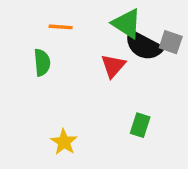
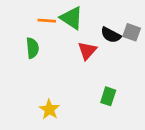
green triangle: (127, 24) -> (72, 18), moved
black semicircle: (144, 46) -> (111, 35), size x0.7

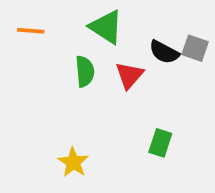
orange line: (47, 21) -> (31, 31), moved
green semicircle: (32, 48) -> (85, 71), moved

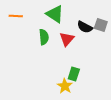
green rectangle: (160, 143) -> (74, 74), moved
yellow star: (73, 162) -> (65, 86), moved

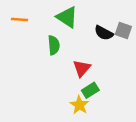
red triangle: (67, 39) -> (82, 68), moved
green rectangle: (74, 74) -> (90, 90), turned 40

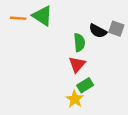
green triangle: (67, 17) -> (42, 16), moved
green semicircle: (54, 45) -> (79, 42), moved

